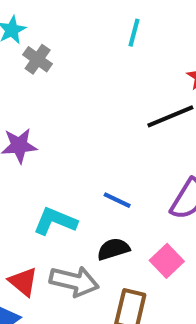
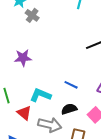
red triangle: (23, 282) -> (24, 113), moved

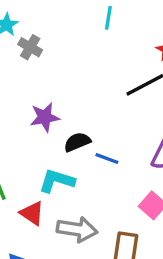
purple star: (23, 58) -> (45, 117), moved
black semicircle: (69, 109) -> (77, 142), moved

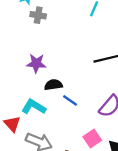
gray cross: (30, 47) -> (38, 15), turned -35

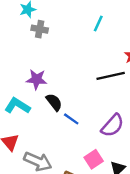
black semicircle: (53, 85) -> (54, 102), turned 60
cyan L-shape: (34, 107) -> (17, 106), moved

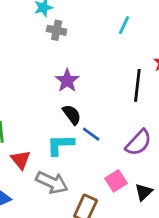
black line: (111, 76) -> (137, 85), turned -72
purple star: (37, 79) -> (67, 81), moved, turned 30
cyan L-shape: (17, 106) -> (60, 145), moved, turned -35

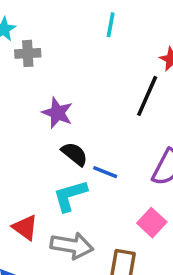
black line: (137, 85) -> (147, 96), turned 32

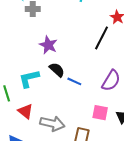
cyan L-shape: (70, 196) -> (29, 79), moved
pink square: (152, 223) -> (100, 113), turned -35

